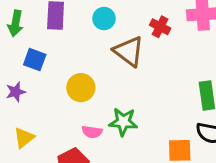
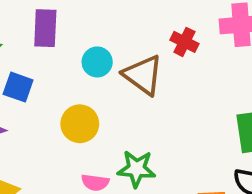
cyan circle: (104, 19) -> (97, 62), moved

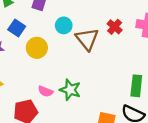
yellow circle: (80, 124) -> (37, 48), moved

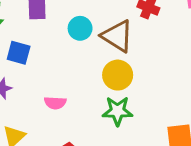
yellow circle: (37, 48) -> (118, 75), moved
pink semicircle: (45, 91) -> (55, 103), moved

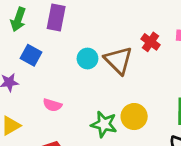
cyan circle: (80, 28) -> (87, 59), moved
yellow circle: (118, 75) -> (134, 117), moved

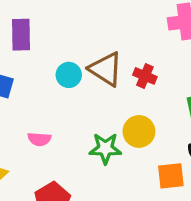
red cross: (151, 42) -> (145, 76), moved

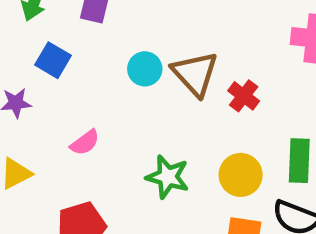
yellow circle: (139, 131) -> (241, 175), moved
pink semicircle: (39, 139) -> (85, 143), turned -55

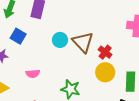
pink semicircle: (85, 143) -> (33, 74), turned 32
yellow circle: (241, 175) -> (105, 72), moved

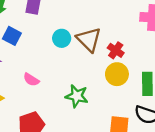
pink semicircle: (33, 74) -> (31, 80), turned 40

